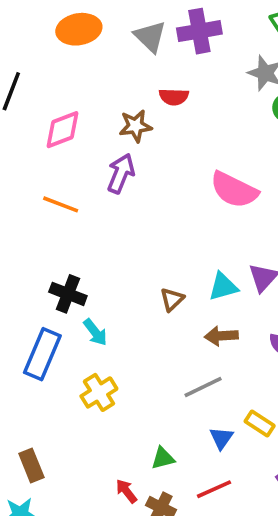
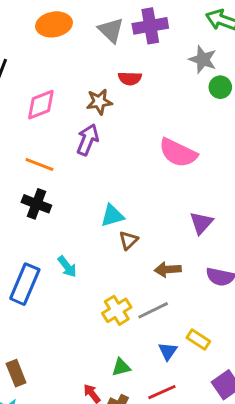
cyan triangle: (223, 287) -> (112, 216), moved
black cross: (68, 294) -> (36, 204), moved
yellow cross: (99, 392) -> (117, 310), moved

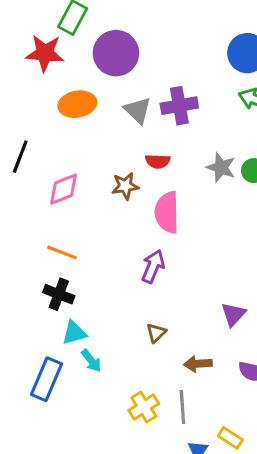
gray star: (203, 59) -> (221, 167), moved
purple arrow: (88, 140) -> (153, 266), moved
pink semicircle: (178, 153) -> (167, 212), moved, turned 63
cyan triangle: (112, 216) -> (74, 333), moved
gray line: (153, 310) -> (182, 407), turned -68

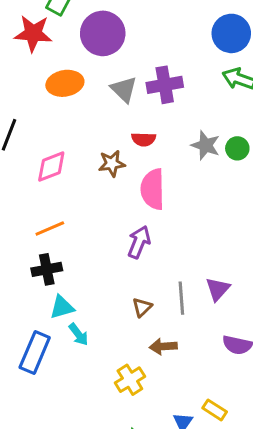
orange line: (62, 252) -> (50, 229), turned -44
black cross: (59, 294) -> (47, 269), turned -32
brown arrow: (198, 364) -> (163, 346), moved
gray line: (182, 407) -> (181, 298), moved

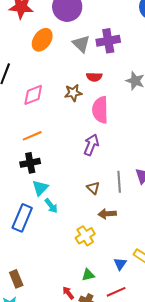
orange ellipse: (65, 83) -> (42, 40), turned -45
cyan triangle: (62, 307) -> (40, 188), turned -30
brown triangle: (142, 307) -> (93, 188), turned -32

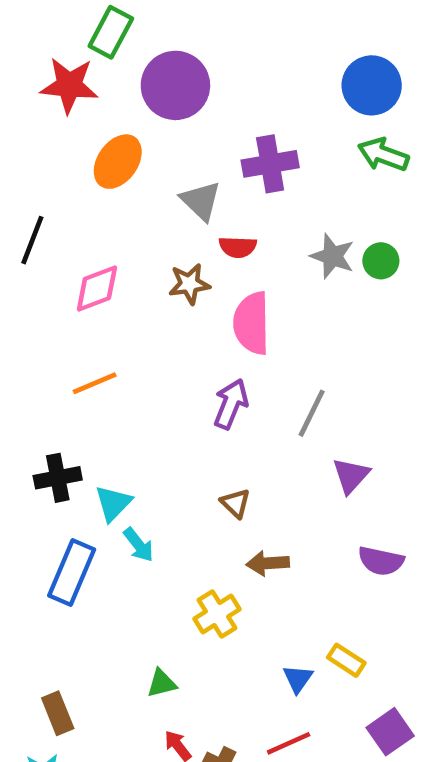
gray triangle: (81, 44) -> (201, 201), moved
black cross: (30, 163) -> (58, 478), moved
gray line: (119, 182) -> (312, 413), moved, turned 30
green triangle: (88, 275) -> (162, 683), moved

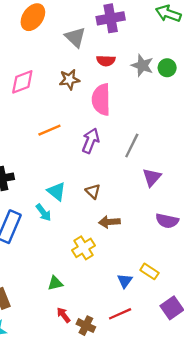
red semicircle: (238, 247) -> (106, 61), moved
orange line: (95, 383) -> (49, 130), moved
cyan triangle: (113, 503) -> (56, 191), moved, turned -36

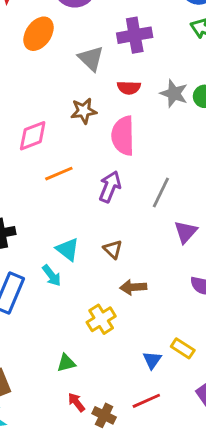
pink diamond: (22, 82) -> (33, 136), moved

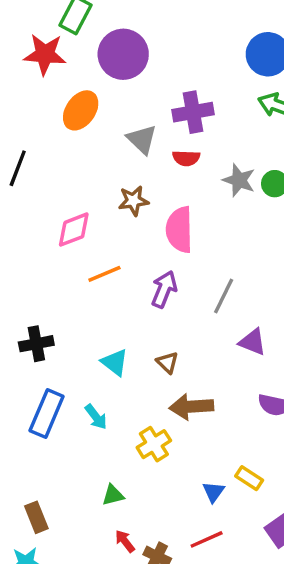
red semicircle: (129, 88) -> (186, 158), moved
purple triangle: (186, 232) -> (253, 342), turned -50
cyan arrow: (52, 276) -> (96, 417), moved
brown arrow: (133, 287) -> (191, 407), size x1.4

